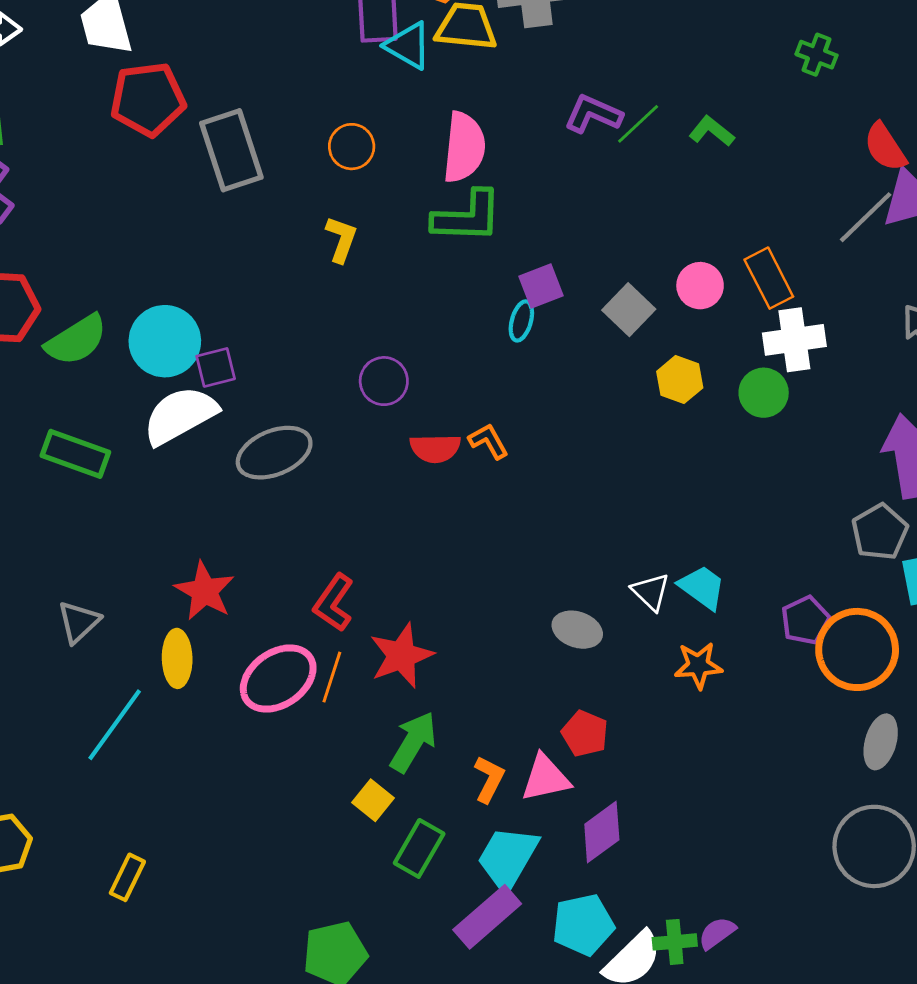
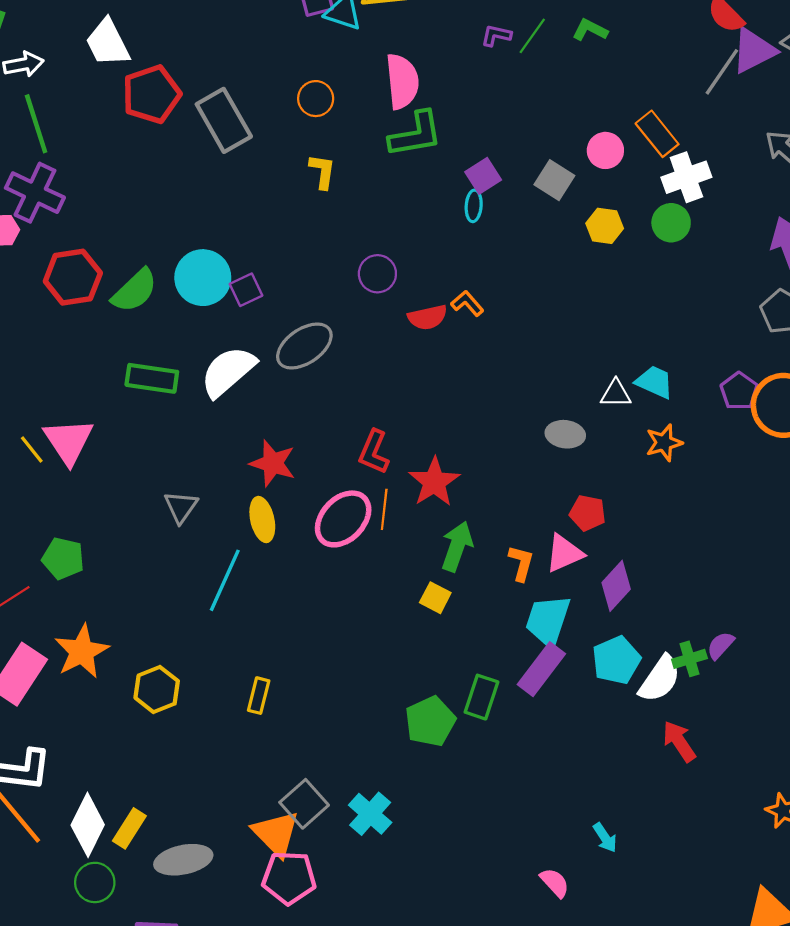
purple L-shape: (593, 114) -> (496, 35), size x0.7
white semicircle: (180, 415) -> (228, 371), moved
white triangle: (651, 592) -> (616, 394), turned -32
green rectangle: (419, 848) -> (482, 697), moved

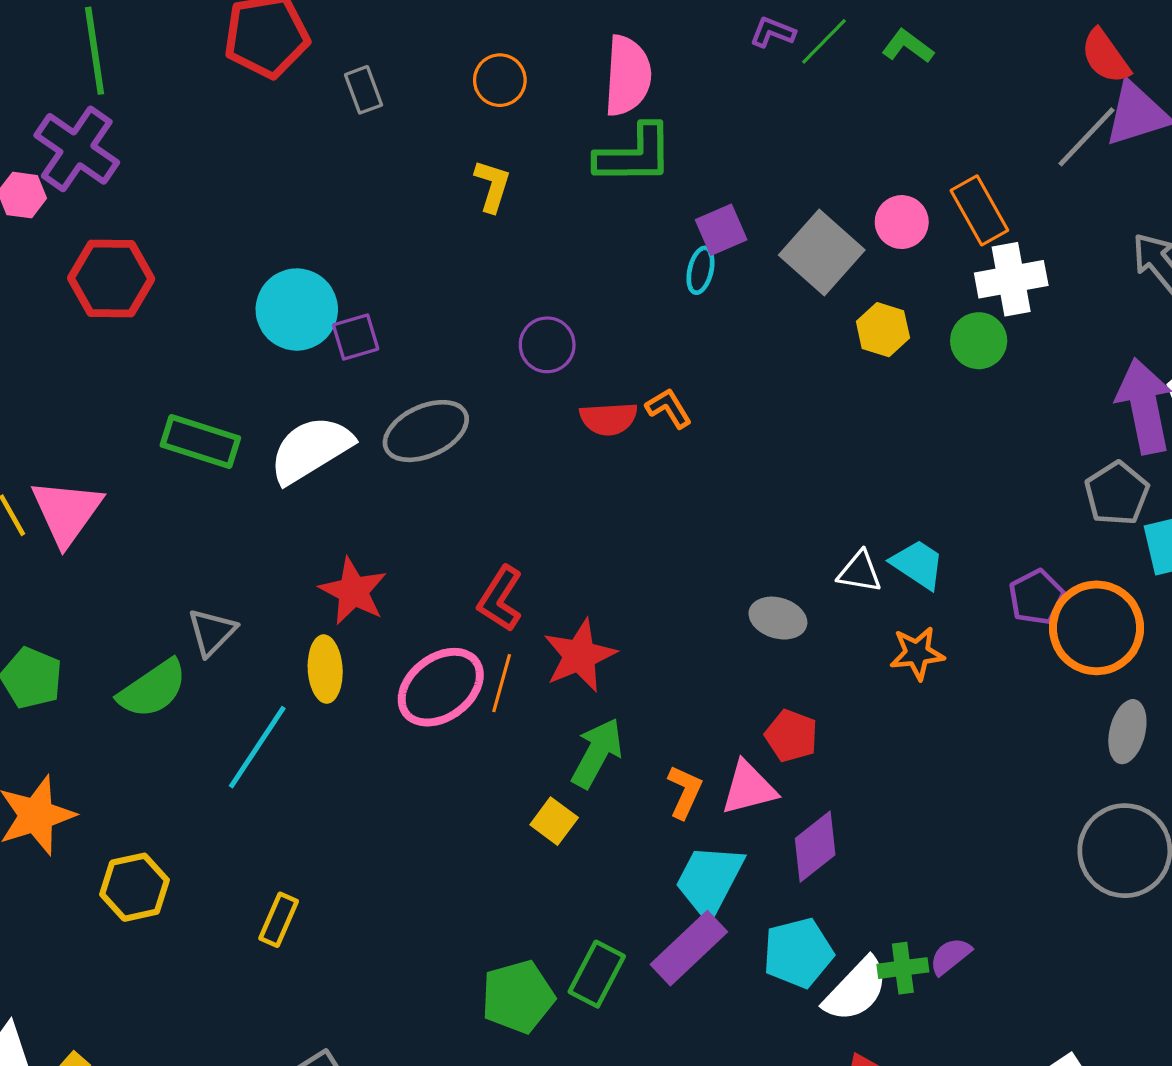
gray rectangle: (224, 120) -> (364, 90), size x0.5
gray square: (554, 180) -> (822, 253), size x1.4
green semicircle: (135, 291) -> (153, 689), moved

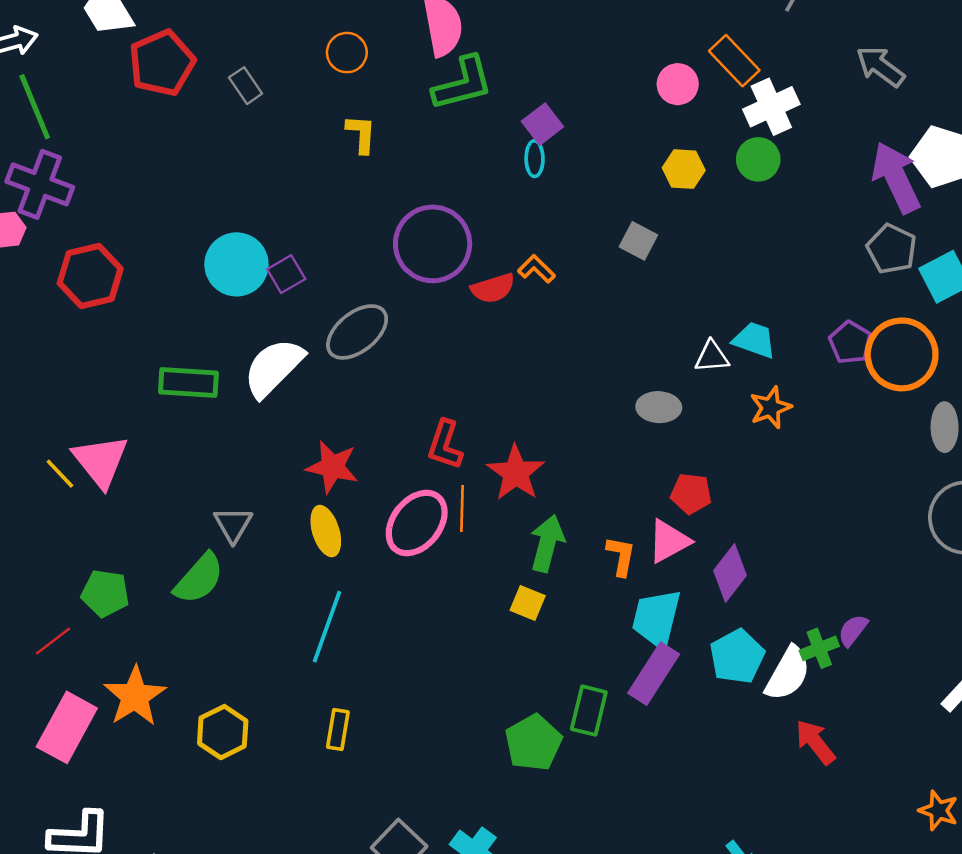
gray square: (822, 253) -> (638, 241), moved, size x0.6
purple circle: (547, 345) -> (433, 244), size x1.8
cyan line: (257, 747) -> (327, 627), moved

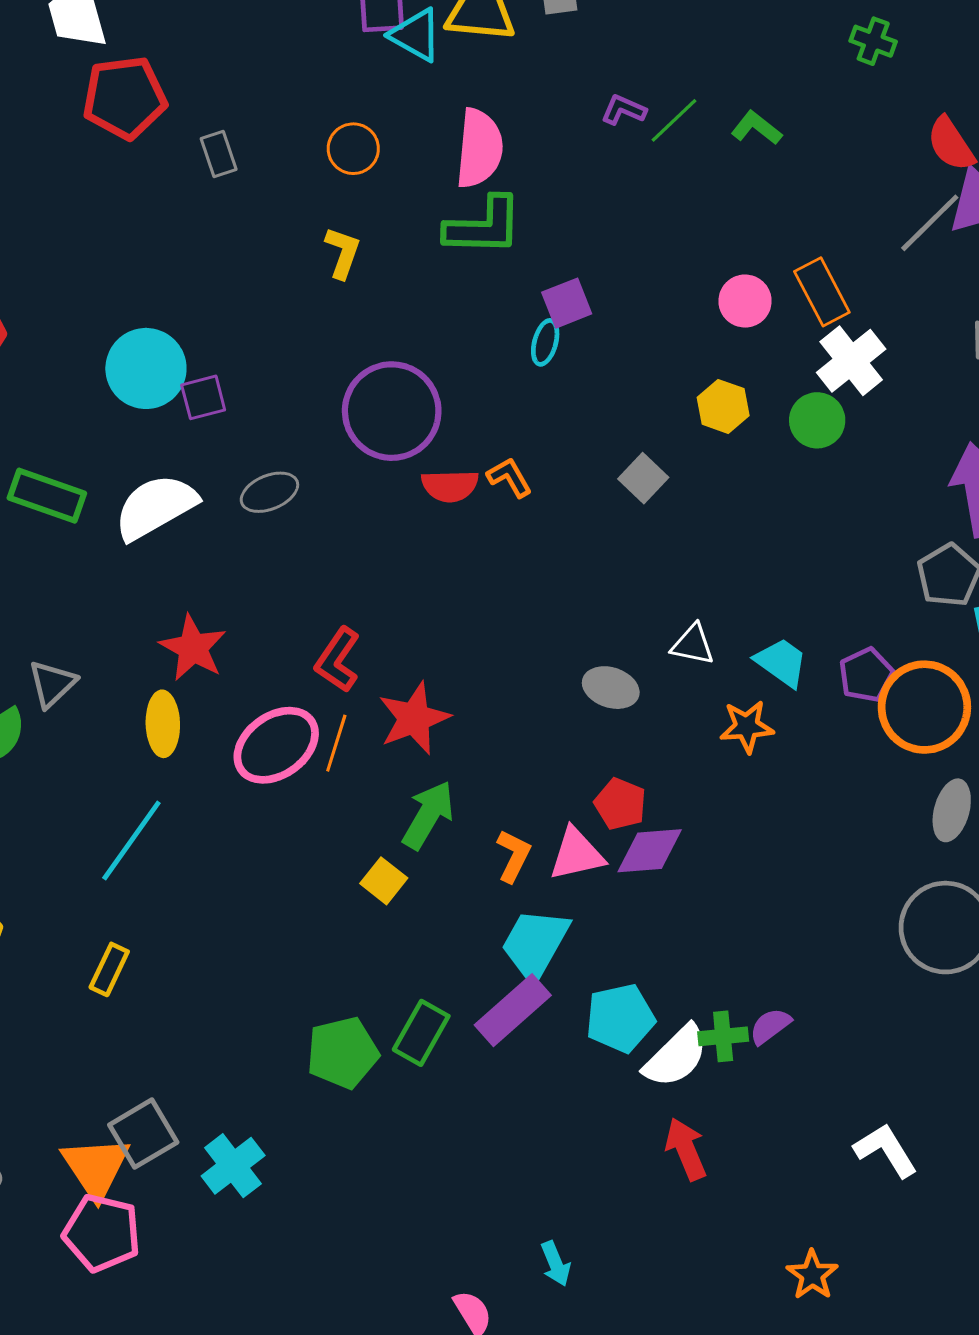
white cross: (771, 107) -> (851, 361), turned -30
gray ellipse: (357, 332) -> (269, 492), size x0.7
cyan trapezoid: (754, 340) -> (781, 662), moved
purple diamond: (730, 573) -> (650, 851), moved, turned 32

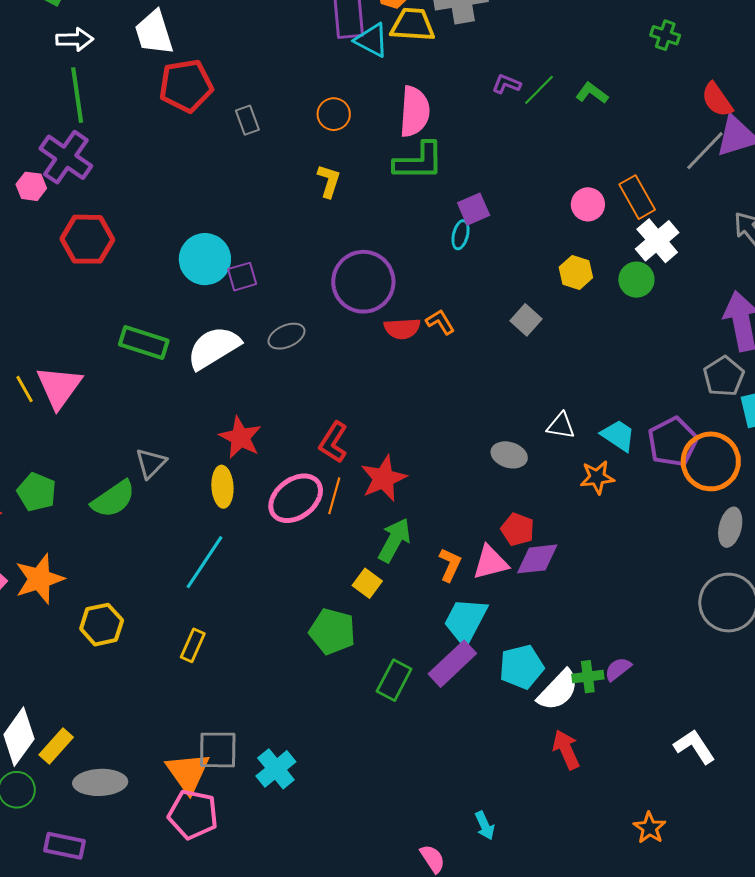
purple pentagon: (866, 675) -> (673, 442), size x1.4
green pentagon: (343, 1053) -> (332, 631), moved, turned 30
gray square: (143, 1134) -> (218, 750), turned 33

